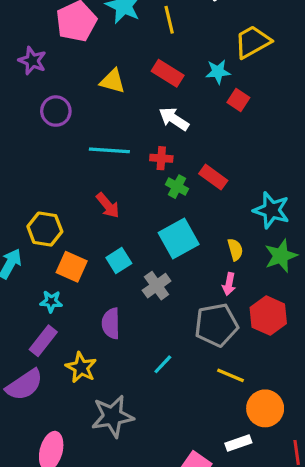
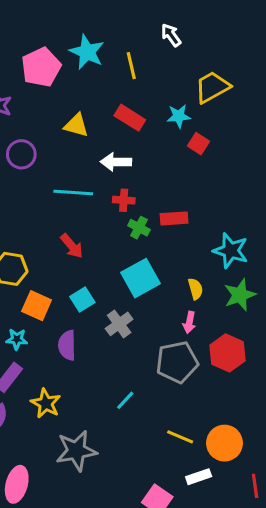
white arrow: (174, 119) -> (116, 162), moved, turned -32
red rectangle: (213, 177) -> (174, 218), turned -40
purple semicircle: (111, 323) -> (67, 345), moved
yellow line: (231, 375) -> (180, 437), moved

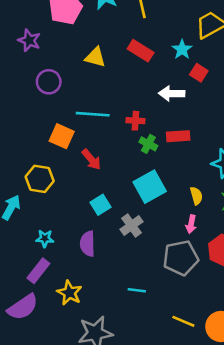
cyan star: (179, 116) -> (182, 49), turned -30
white arrow: (116, 162) -> (172, 93), moved
orange square: (37, 306) -> (62, 136), moved
cyan line: (125, 400) -> (137, 290), turned 54

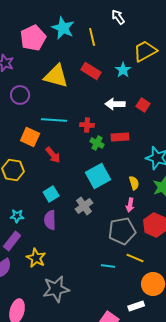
yellow triangle: (95, 57) -> (56, 76), size x1.5
red square: (199, 73) -> (143, 105), moved
cyan square: (100, 205) -> (51, 194), moved
cyan line: (137, 290) -> (108, 266), moved
yellow line: (183, 321) -> (135, 258), moved

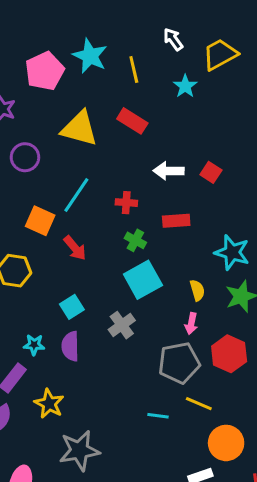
yellow trapezoid: (145, 51) -> (220, 54), moved
cyan star: (123, 70) -> (185, 86), moved
cyan line: (54, 120) -> (76, 195), turned -60
green cross: (97, 143) -> (135, 240), moved
cyan star: (17, 216) -> (34, 345), moved

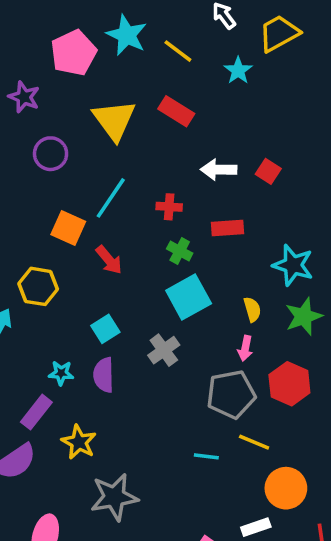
yellow line: (134, 70) -> (178, 51), turned -40
yellow triangle: (79, 129) -> (114, 120), turned 39

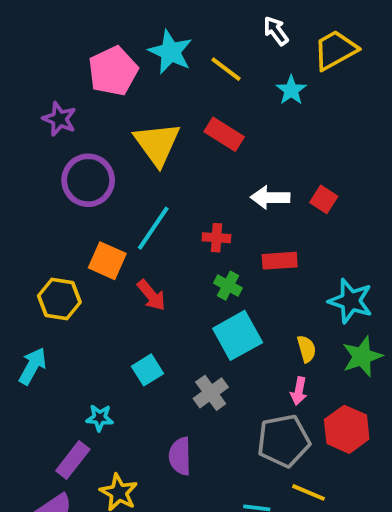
purple circle: (51, 154) -> (88, 180), size x1.4
yellow hexagon: (38, 286) -> (59, 299), moved
purple semicircle: (104, 375) -> (180, 456), moved

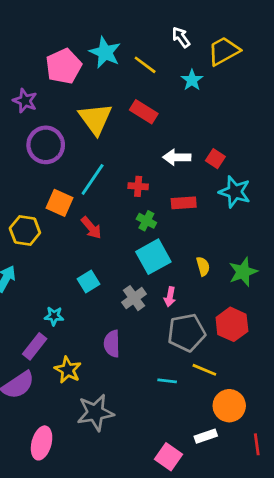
cyan star: (351, 301) -> (235, 192), moved
pink arrow: (299, 391) -> (170, 297), moved

